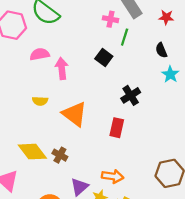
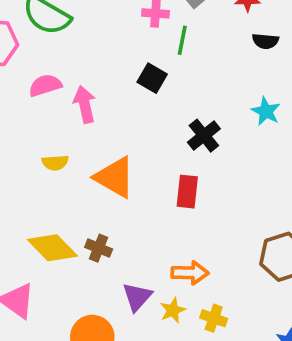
black semicircle: (161, 50) -> (265, 41), moved, turned -56
cyan star: (170, 74) -> (266, 111), moved

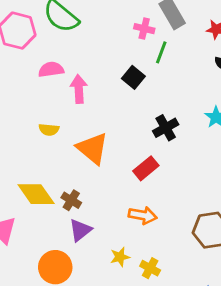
red rectangle: (187, 192) -> (146, 168), turned 35
orange arrow: (190, 273) -> (143, 215), moved
purple triangle: (137, 297) -> (80, 230), moved

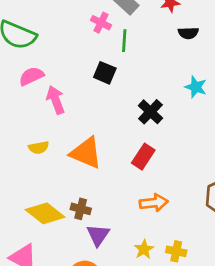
pink cross: (144, 29) -> (101, 23), turned 30
pink semicircle: (51, 70) -> (31, 76), moved

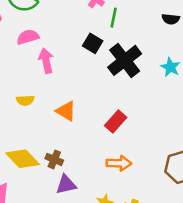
black cross: (150, 112) -> (125, 60), moved, size x1.5
orange triangle: (86, 153) -> (66, 111), size x0.7
purple triangle: (98, 235) -> (66, 185), turned 35

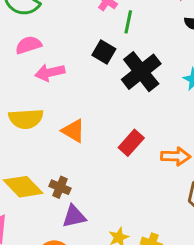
pink arrow: (46, 61) -> (50, 72), turned -90
yellow semicircle: (25, 100) -> (26, 119), size x1.6
orange arrow: (119, 163) -> (176, 156), moved

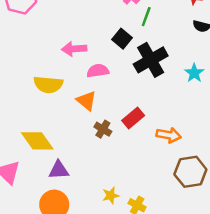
pink semicircle: (29, 45) -> (98, 71), moved
brown cross: (60, 187) -> (103, 129), moved
purple triangle: (74, 216) -> (59, 170), moved

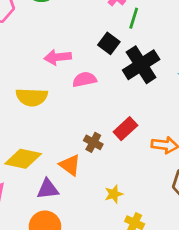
orange triangle: (86, 101) -> (70, 165), moved
yellow diamond: (37, 141) -> (23, 159), turned -40
yellow star: (111, 196) -> (114, 194), moved

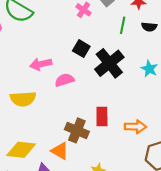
green line: (134, 18) -> (123, 25), moved
red rectangle: (125, 129) -> (102, 117), turned -42
brown cross: (93, 142) -> (77, 130), size x1.5

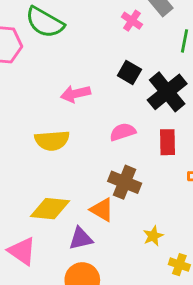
pink semicircle: (64, 80) -> (123, 132), moved
red rectangle: (102, 117) -> (168, 142), moved

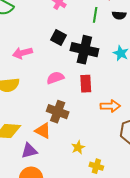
black cross: (167, 92) -> (84, 50), turned -36

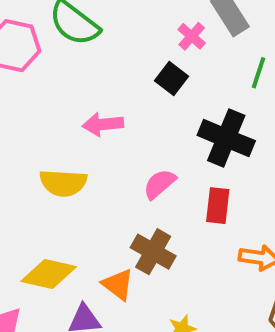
black square: (59, 37) -> (172, 79), moved
pink semicircle: (55, 78) -> (160, 184), turned -30

